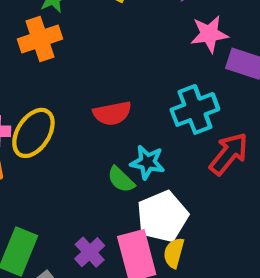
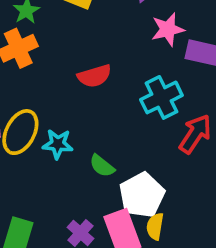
red semicircle: (112, 113) -> (94, 76), moved
cyan star: (147, 162) -> (58, 144), moved

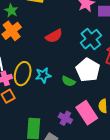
white pentagon: (142, 195) -> (88, 70), moved

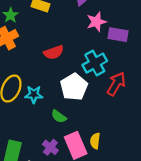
white pentagon: (88, 70) -> (74, 87), moved
green semicircle: (68, 81) -> (59, 116), moved

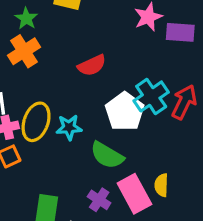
cyan cross: (95, 63) -> (151, 96), moved
green semicircle: (59, 116) -> (107, 155), size x1.5

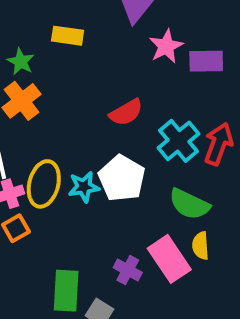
red semicircle: (92, 65) -> (126, 112), moved
white pentagon: (125, 112) -> (122, 178), moved
green semicircle: (107, 155) -> (189, 204), moved

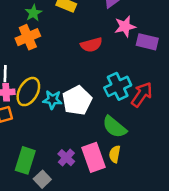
red semicircle: (126, 112) -> (91, 45), moved

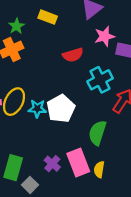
cyan cross: (118, 86) -> (100, 80), moved
green semicircle: (114, 127) -> (97, 133), turned 70
yellow semicircle: (115, 154) -> (99, 169), moved

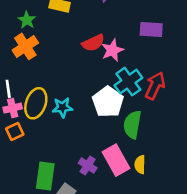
pink star: (105, 36) -> (112, 50), moved
cyan cross: (100, 80) -> (128, 82), moved
white pentagon: (61, 109) -> (108, 102), moved

